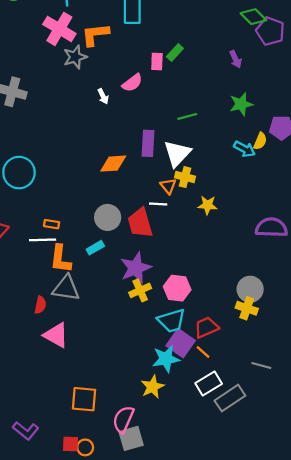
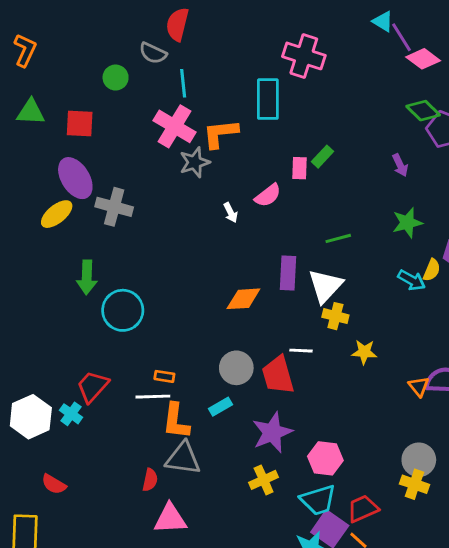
orange triangle: (168, 186) -> (419, 386), moved
yellow cross: (140, 290) -> (264, 480), moved
pink triangle: (56, 335) -> (170, 519), turned -32

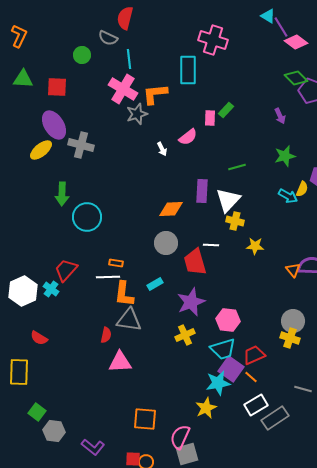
gray circle: (236, 368) -> (166, 243), moved

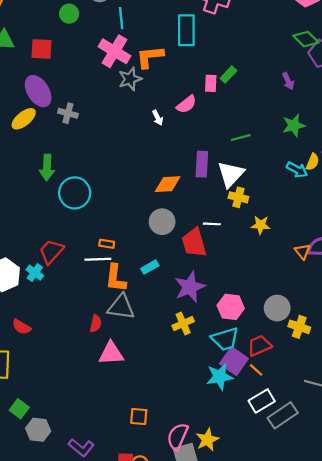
gray cross: (81, 145) -> (68, 113), size x0.7
gray circle: (293, 321) -> (277, 308), moved
yellow star: (206, 408) -> (207, 440), moved
orange square: (145, 419) -> (139, 416), size x0.7

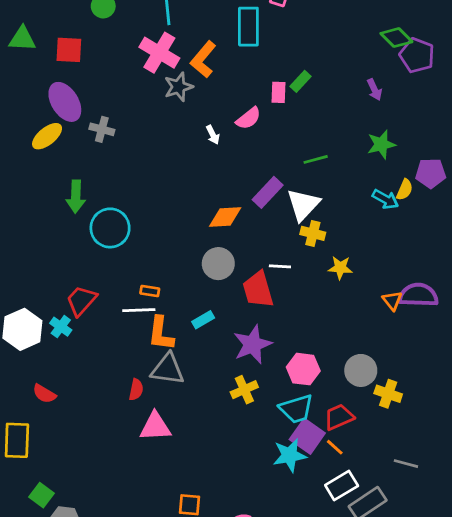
orange L-shape: (150, 57) -> (203, 59), turned -44
purple rectangle: (202, 164) -> (268, 192), turned 40

